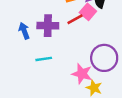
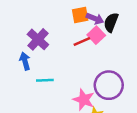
purple cross: (48, 26) -> (38, 39), moved, turned 36
blue arrow: (24, 31) -> (25, 61), moved

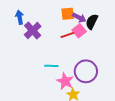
blue arrow: (25, 61) -> (20, 17), moved
cyan line: (45, 80) -> (51, 66), moved

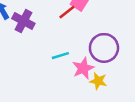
pink star: (65, 81) -> (83, 68), turned -30

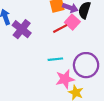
cyan line: (60, 56) -> (55, 59), moved

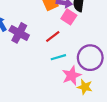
red line: (60, 29) -> (53, 37), moved

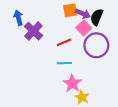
purple circle: (90, 58) -> (96, 45), moved
pink star: (72, 75) -> (72, 83), turned -30

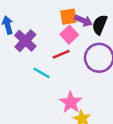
pink square: (84, 28) -> (69, 35), moved
cyan line: (64, 63) -> (42, 73), moved, turned 32

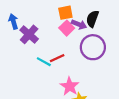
purple arrow: (83, 21) -> (79, 24), moved
red line: (61, 54) -> (57, 58), moved

